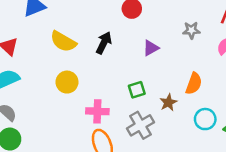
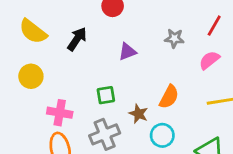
brown star: (168, 103) -> (138, 114), turned -30
cyan circle: (205, 119) -> (162, 135), moved

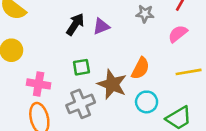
black arrow: (77, 39) -> (75, 24), moved
brown star: (138, 114) -> (112, 84), size x1.6
cyan circle: (162, 135) -> (147, 102), moved

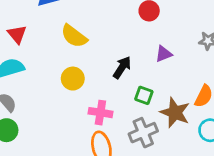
black arrow: (75, 24) -> (122, 67), moved
green square: (81, 67) -> (144, 95), turned 30

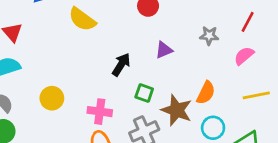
yellow semicircle: (74, 36) -> (82, 19), moved
yellow circle: (73, 79) -> (52, 98), moved

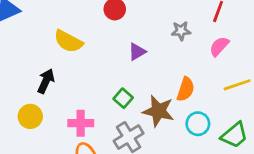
yellow semicircle: (82, 19) -> (68, 41), moved
black arrow: (121, 65) -> (46, 81), moved
green square: (144, 93) -> (123, 98), turned 30

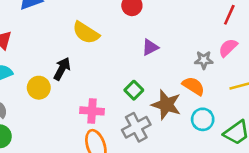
gray star: (181, 31) -> (204, 60), moved
orange semicircle: (186, 89) -> (193, 86), turned -80
yellow circle: (30, 116) -> (39, 88), moved

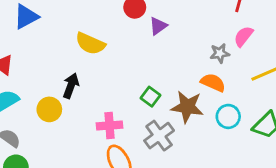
purple triangle: (150, 47) -> (158, 26), moved

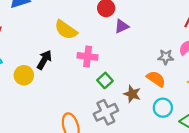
brown star: (187, 107) -> (132, 94), size x0.7
pink cross: (110, 126) -> (88, 56), moved

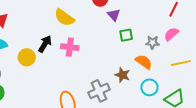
purple triangle: (122, 26) -> (114, 15), turned -48
pink cross: (88, 56) -> (70, 47), moved
green square: (105, 80) -> (126, 35), moved, turned 32

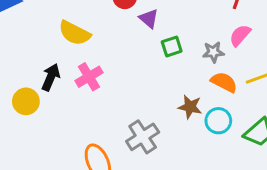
pink cross: (70, 47) -> (89, 77), turned -30
orange semicircle: (144, 62) -> (224, 82), moved
brown star: (122, 75) -> (190, 107), moved

